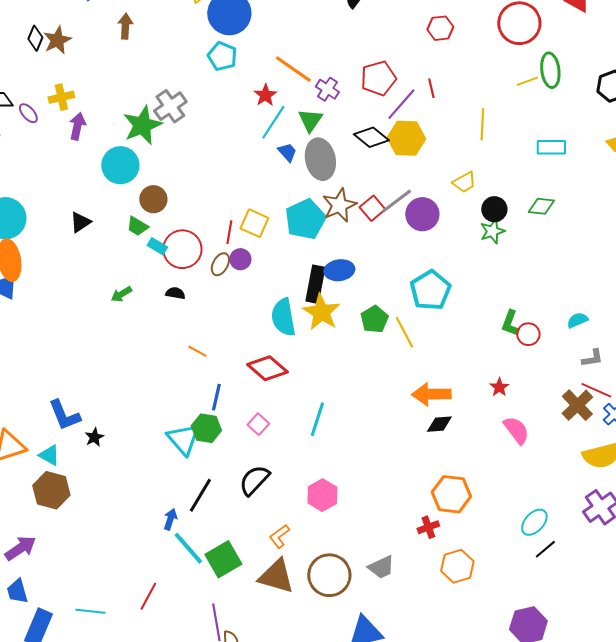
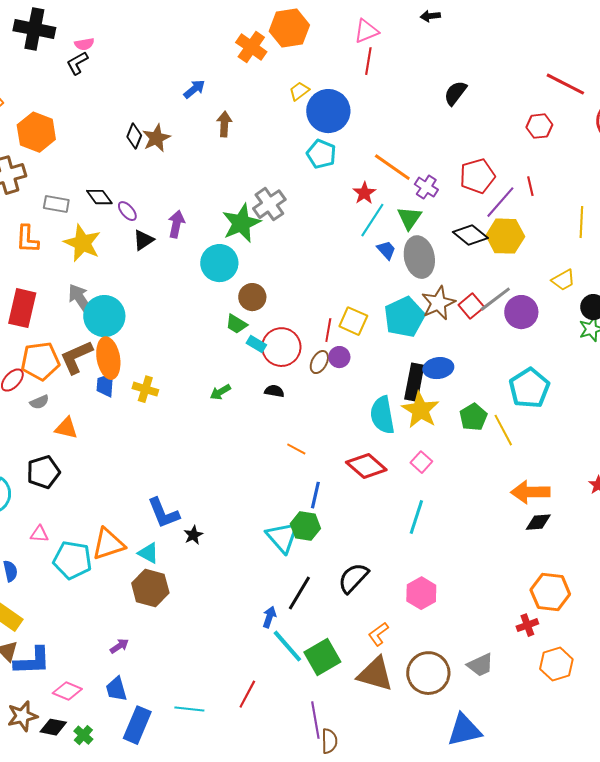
yellow cross: (61, 97) -> (145, 389), moved, turned 30
black triangle: (80, 222) -> (143, 240), moved
pink square: (258, 424) -> (421, 462), moved
purple arrow: (20, 548) -> (119, 646), size x0.6

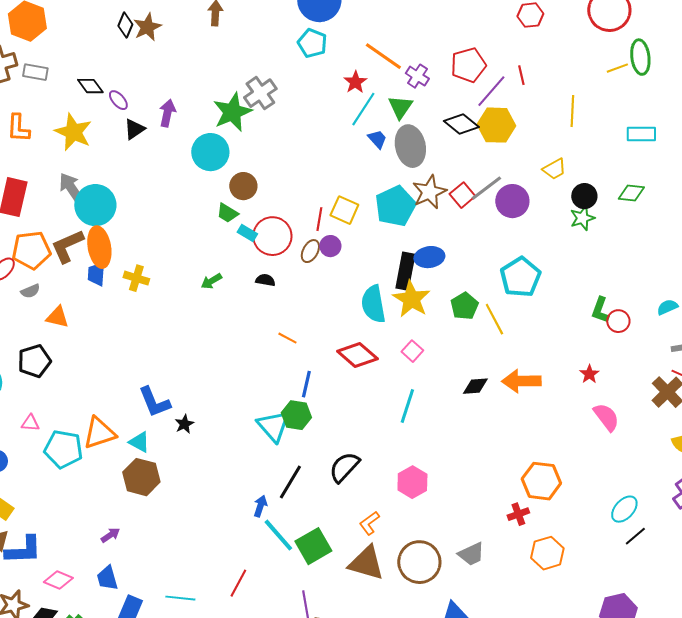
gray rectangle: (56, 204) -> (35, 72), moved
black diamond: (538, 522) -> (475, 386), moved

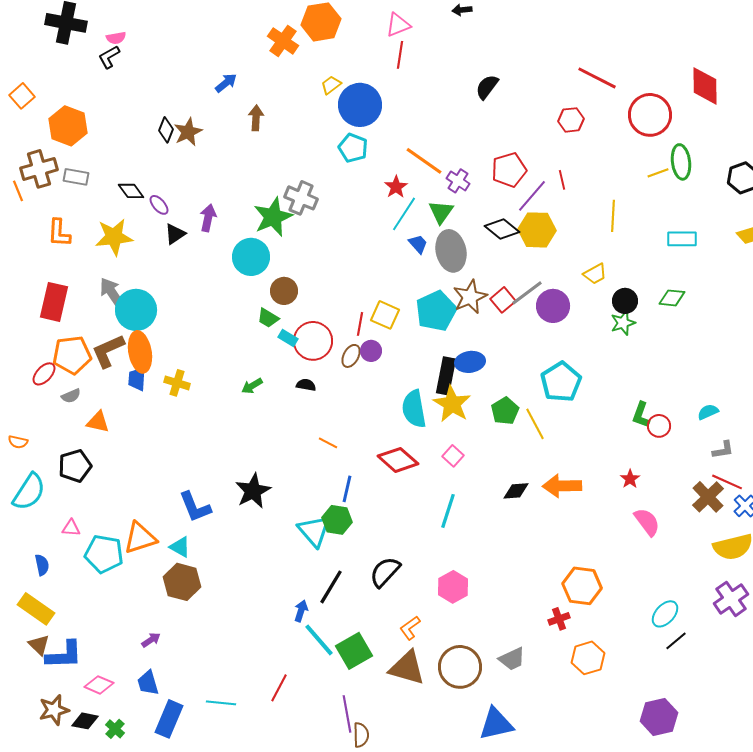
gray cross: (260, 93) -> (301, 198), turned -32
yellow star: (73, 132) -> (114, 237), turned -30
black star: (184, 424) -> (253, 491), moved, size x1.8

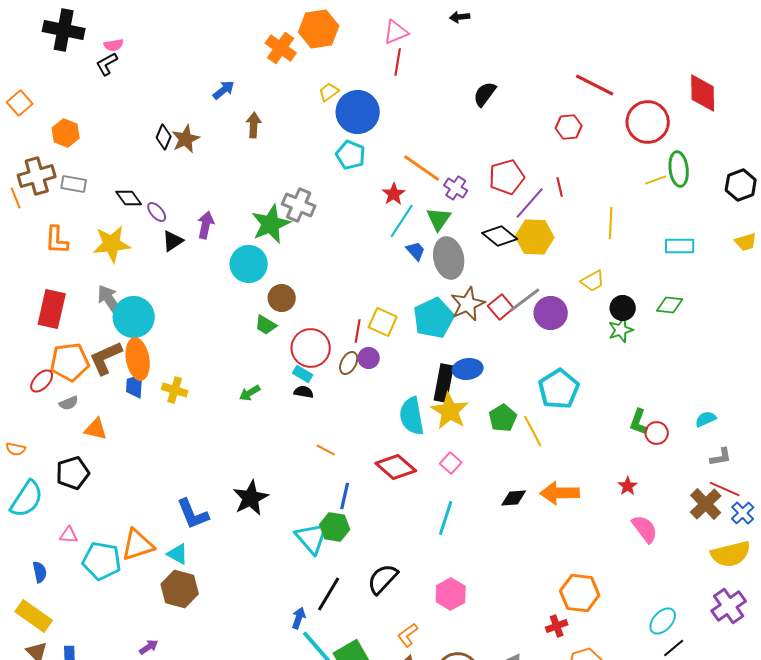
orange hexagon: (68, 126) -> (66, 133), size x0.7
cyan rectangle: (288, 338) -> (303, 374), moved

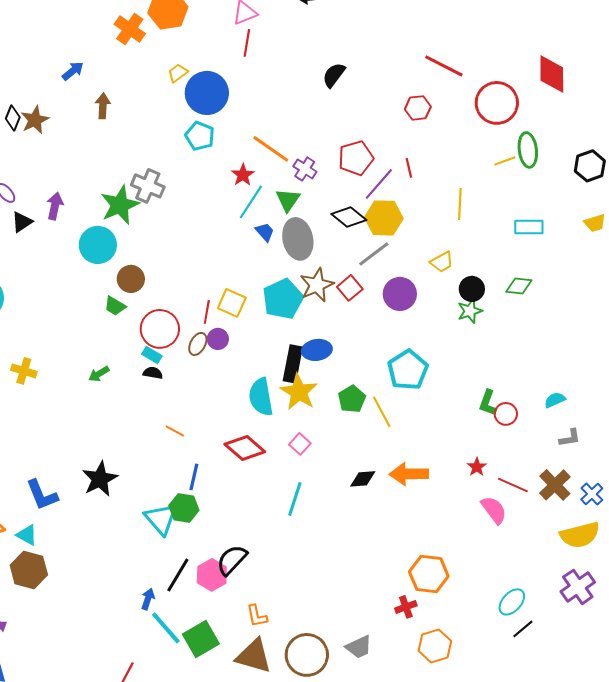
gray line: (525, 300) -> (374, 254), moved
red line: (725, 489) -> (513, 485), moved
pink hexagon: (451, 594) -> (212, 575), moved
orange L-shape: (408, 635) -> (257, 616), turned -65

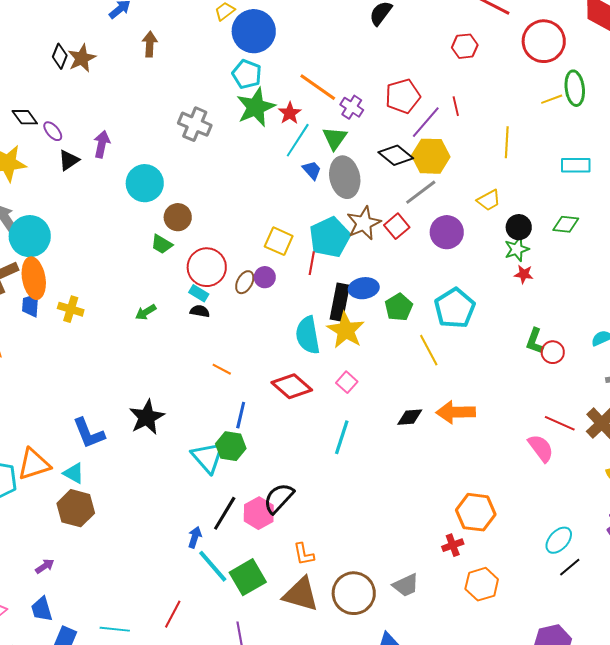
green star: (120, 205) -> (256, 107), moved
red line: (207, 312) -> (312, 263), moved
green pentagon: (352, 399) -> (399, 307), moved
red star: (477, 467) -> (524, 274), moved, turned -30

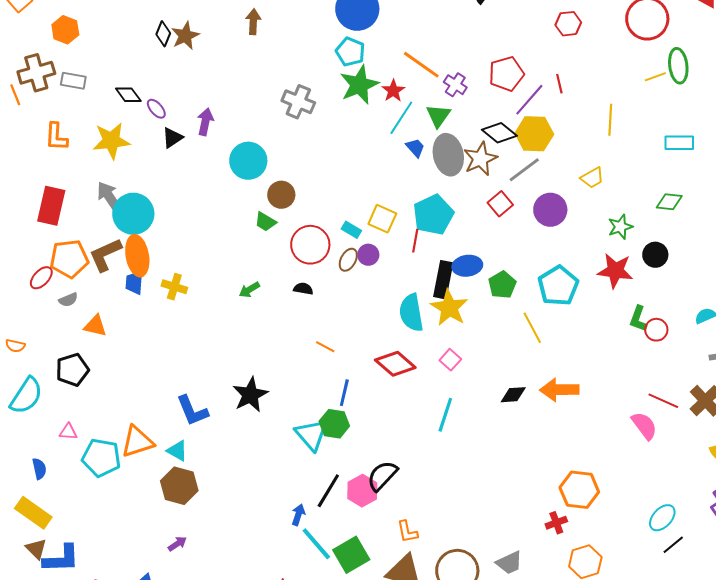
brown star: (364, 223) -> (480, 159), moved
black circle: (519, 227) -> (655, 255), moved
red star: (524, 274) -> (615, 271), moved, size x1.8
cyan rectangle: (199, 293) -> (351, 230), moved
purple arrow: (45, 566) -> (177, 544), moved

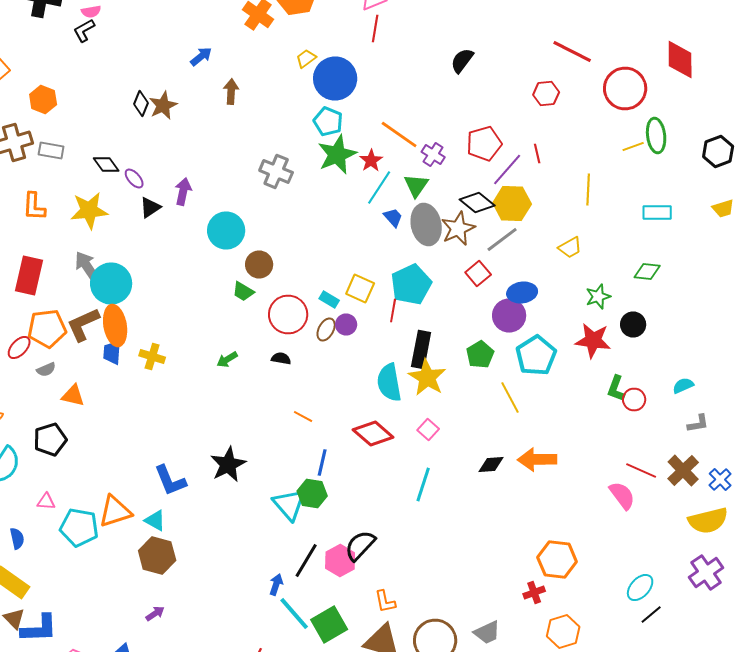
purple circle: (550, 210) -> (509, 316), moved
blue ellipse: (467, 266) -> (522, 292), moved

